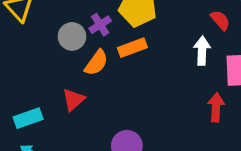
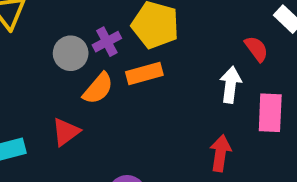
red arrow: (216, 107) -> (220, 153), moved

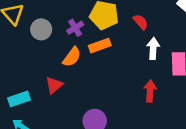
red semicircle: (256, 49) -> (141, 22), moved
gray circle: (71, 53) -> (41, 29), moved

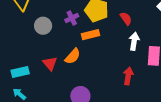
gray circle: (41, 29) -> (43, 26), moved
orange semicircle: (72, 57) -> (73, 56), moved
red triangle: (54, 85) -> (50, 63), turned -35

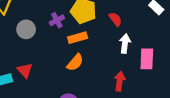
orange semicircle: (73, 56) -> (75, 62), moved
red triangle: (50, 63) -> (25, 70), moved

